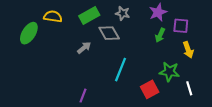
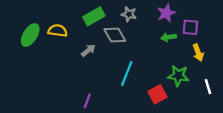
yellow semicircle: (53, 16) -> (58, 31), moved
green arrow: (160, 35) -> (168, 37), turned 56
white line: (189, 88) -> (208, 87), moved

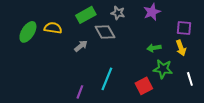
purple square: (190, 27) -> (184, 28), moved
green arrow: (168, 37) -> (154, 48), moved
cyan line: (127, 73) -> (107, 79), moved

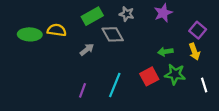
purple square: (184, 28) -> (198, 30), turned 35
green ellipse: (28, 32) -> (30, 34), turned 60
red square: (144, 86) -> (149, 76), moved
purple line: (80, 92) -> (83, 90), moved

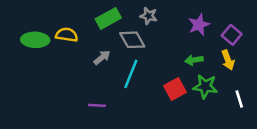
purple star: (163, 13) -> (199, 25), moved
cyan line: (115, 85) -> (131, 74), moved
purple line: (83, 90) -> (97, 105), turned 72

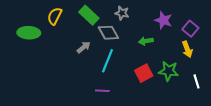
green rectangle: (108, 18) -> (89, 15), turned 72
purple star: (199, 25) -> (163, 20), turned -30
yellow semicircle: (67, 35) -> (55, 16), moved, turned -72
green arrow: (194, 60) -> (146, 41), moved
purple line: (97, 105) -> (102, 91), moved

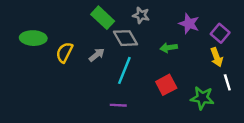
yellow semicircle: (55, 16) -> (64, 52), moved
green star: (169, 71) -> (202, 98), moved
white line: (197, 81) -> (227, 82), moved

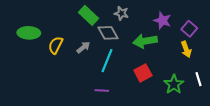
green arrow: (169, 48) -> (145, 41), size x1.6
white line: (227, 82) -> (199, 79), moved
green star: (202, 98) -> (174, 84), turned 30

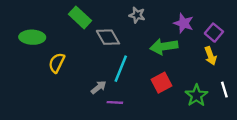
green rectangle: (88, 15) -> (80, 17), moved
gray diamond: (108, 33) -> (108, 37), moved
yellow semicircle: (56, 45) -> (57, 63), moved
gray arrow: (83, 47) -> (99, 87), moved

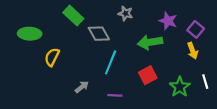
gray arrow: (99, 87) -> (82, 87), moved
purple line: (115, 102) -> (115, 95), moved

